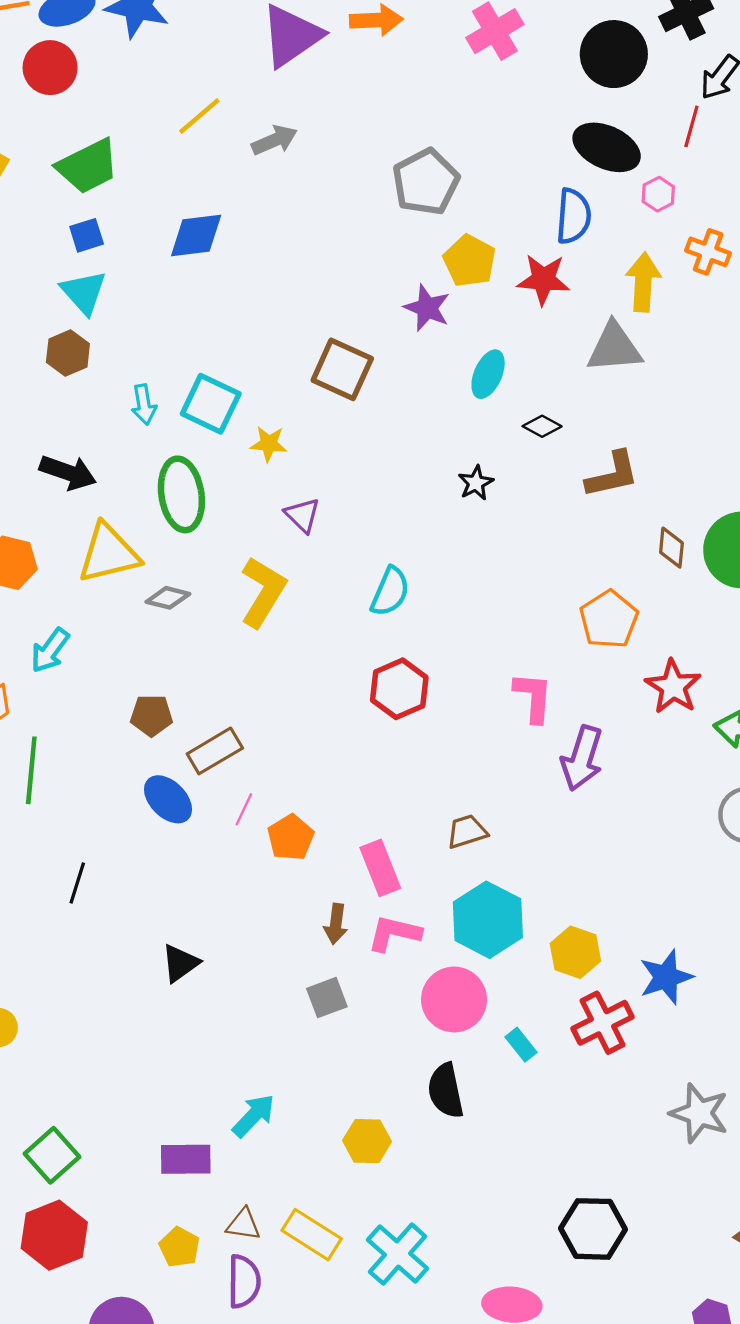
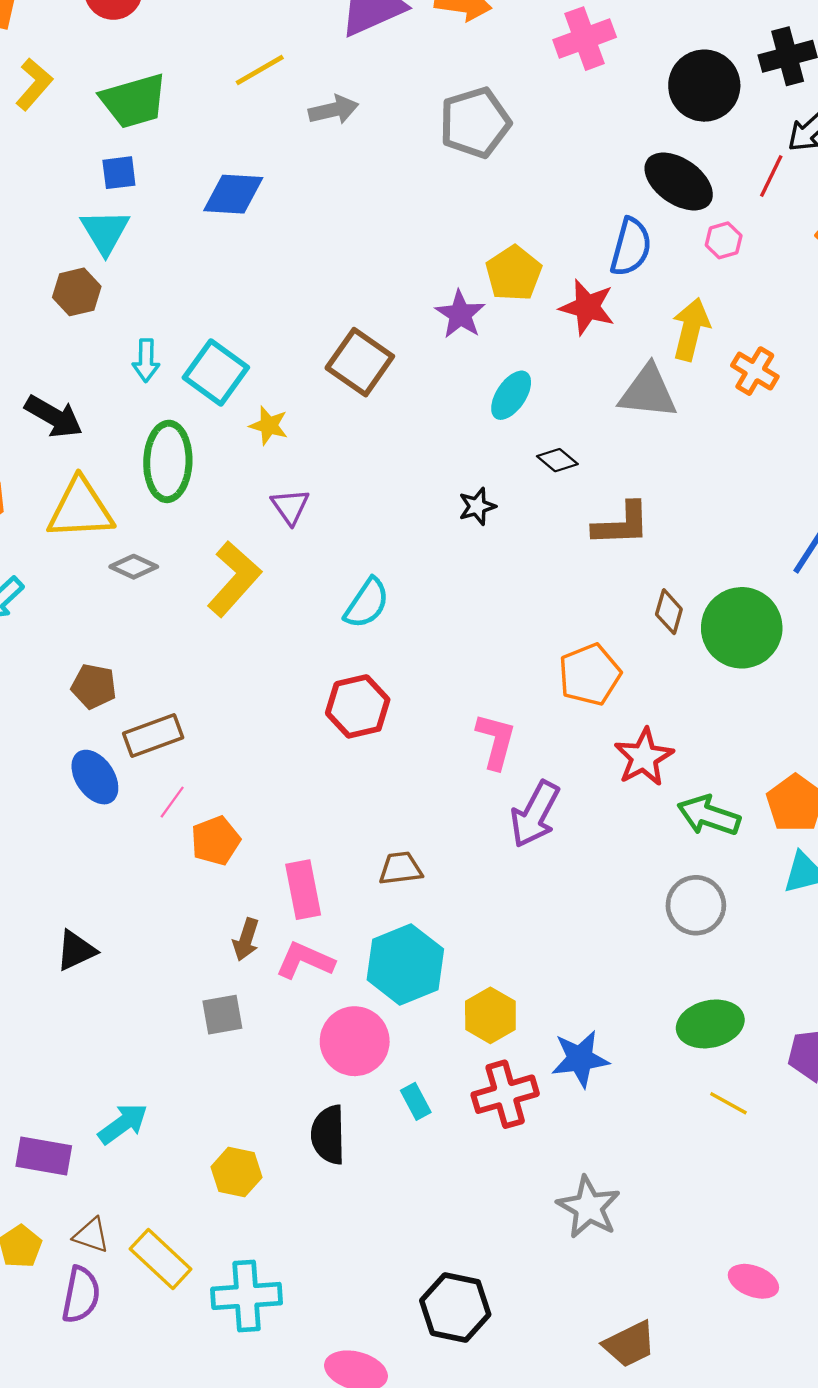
gray pentagon: (426, 182) -> (475, 123), moved
orange cross: (708, 252) -> (755, 371), moved
cyan cross: (398, 1254) -> (247, 1296), turned 34

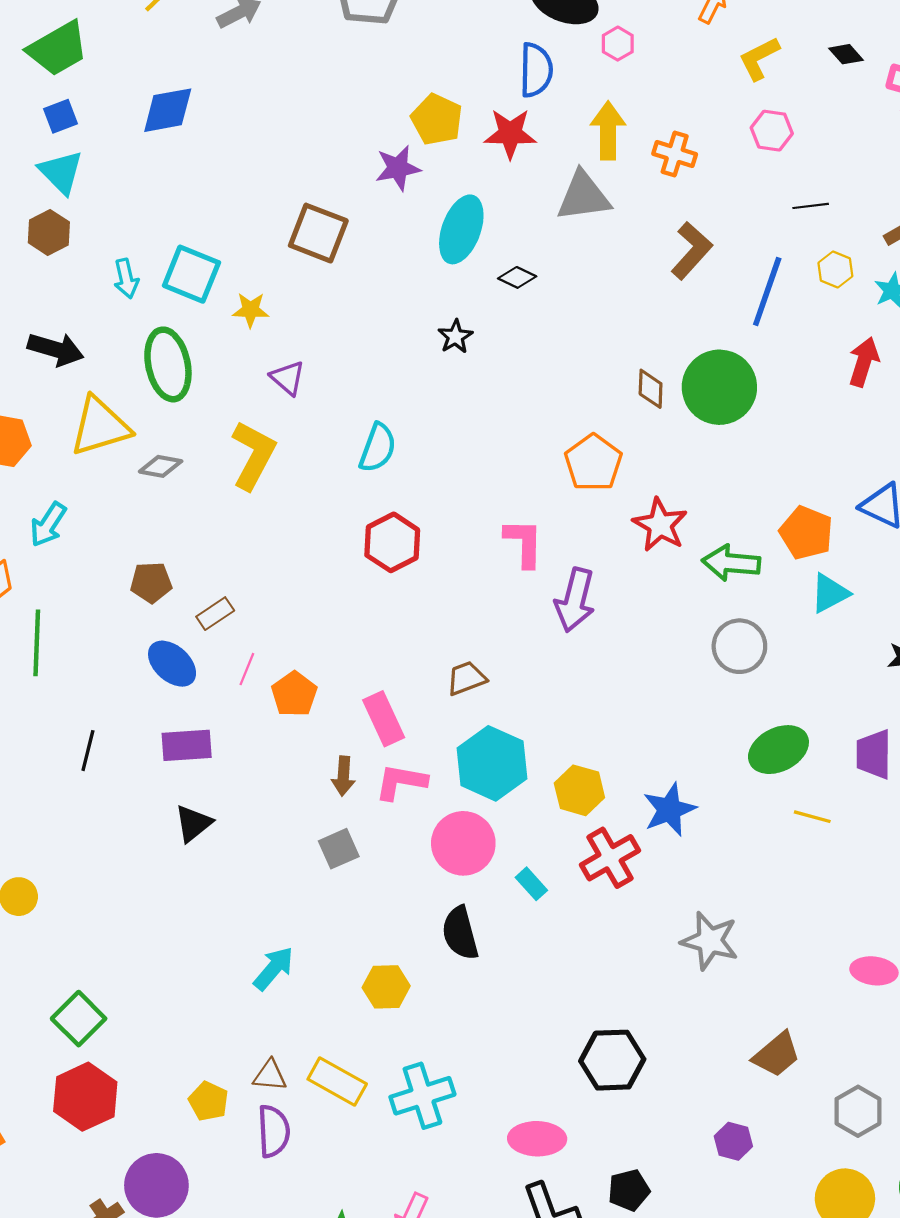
purple star: (460, 314) -> (398, 168), turned -30
cyan ellipse: (511, 395) -> (461, 229), size x1.4
brown L-shape: (621, 524) -> (692, 251), moved, turned -32
brown rectangle: (153, 736) -> (215, 614), size x0.7
purple rectangle: (44, 1156) -> (187, 745), moved

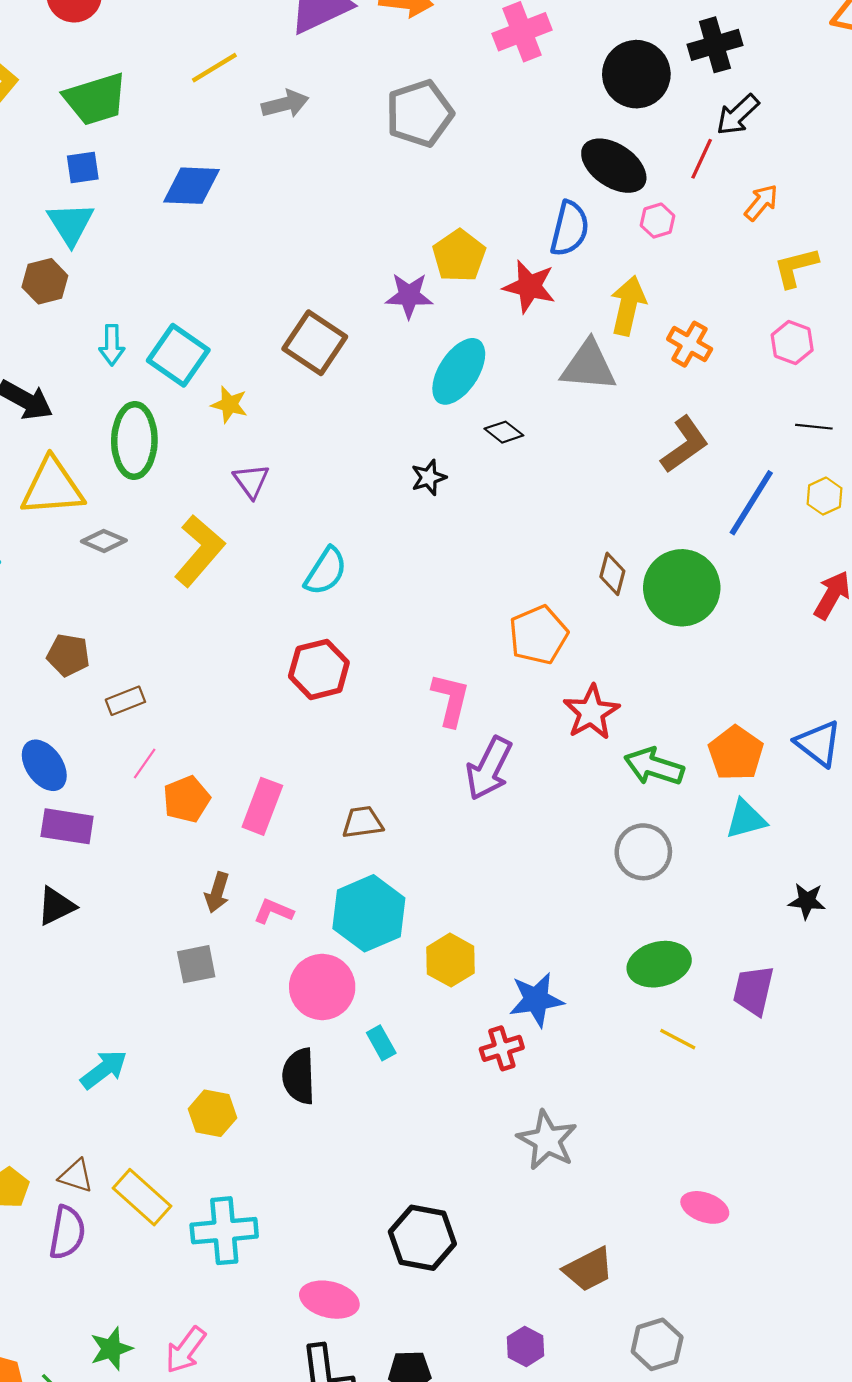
blue ellipse: (172, 664) -> (44, 765), moved
pink rectangle: (384, 719) -> (262, 806), moved, turned 33
pink L-shape: (401, 782) -> (274, 911), size x0.7
red cross: (610, 858) -> (502, 1048), moved, size x0.7

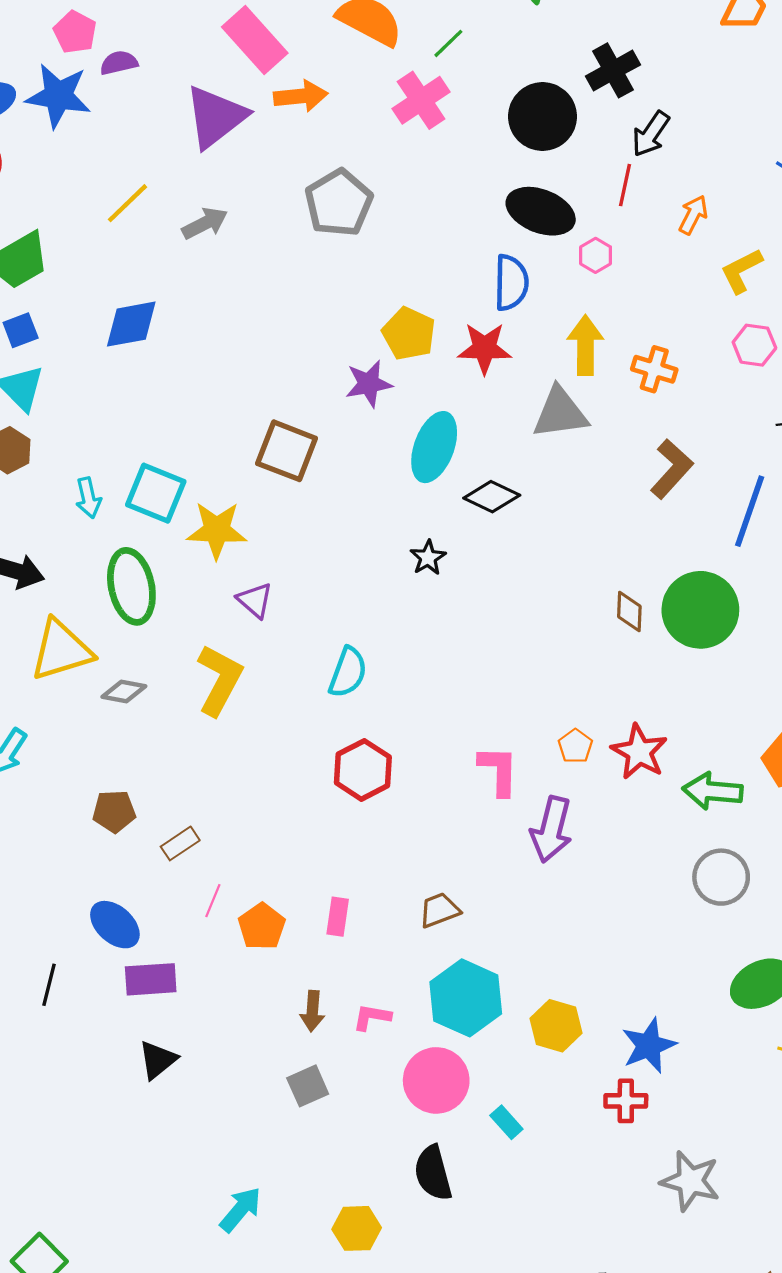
yellow star: (229, 405) -> (217, 530), size x1.6
black diamond: (504, 432) -> (492, 497), size x1.4
orange pentagon: (538, 635) -> (575, 746), moved, size x0.6
pink rectangle: (262, 806) -> (338, 917), size x0.7
red cross: (502, 1048) -> (626, 1101), turned 30

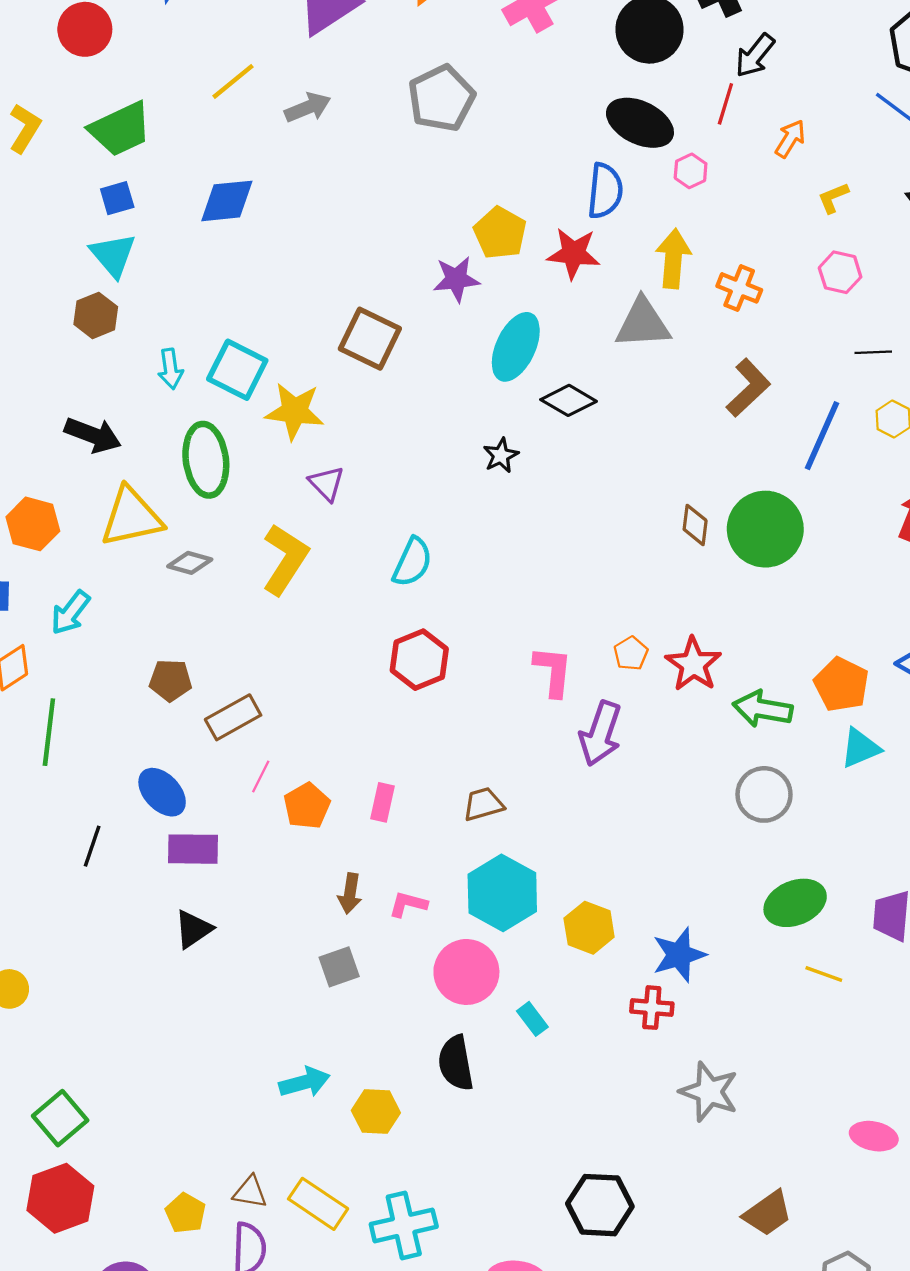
yellow L-shape: (741, 271) -> (833, 198), size x0.7
brown rectangle: (180, 843) -> (233, 717), size x1.4
cyan arrow: (240, 1210) -> (305, 1082), moved, turned 30

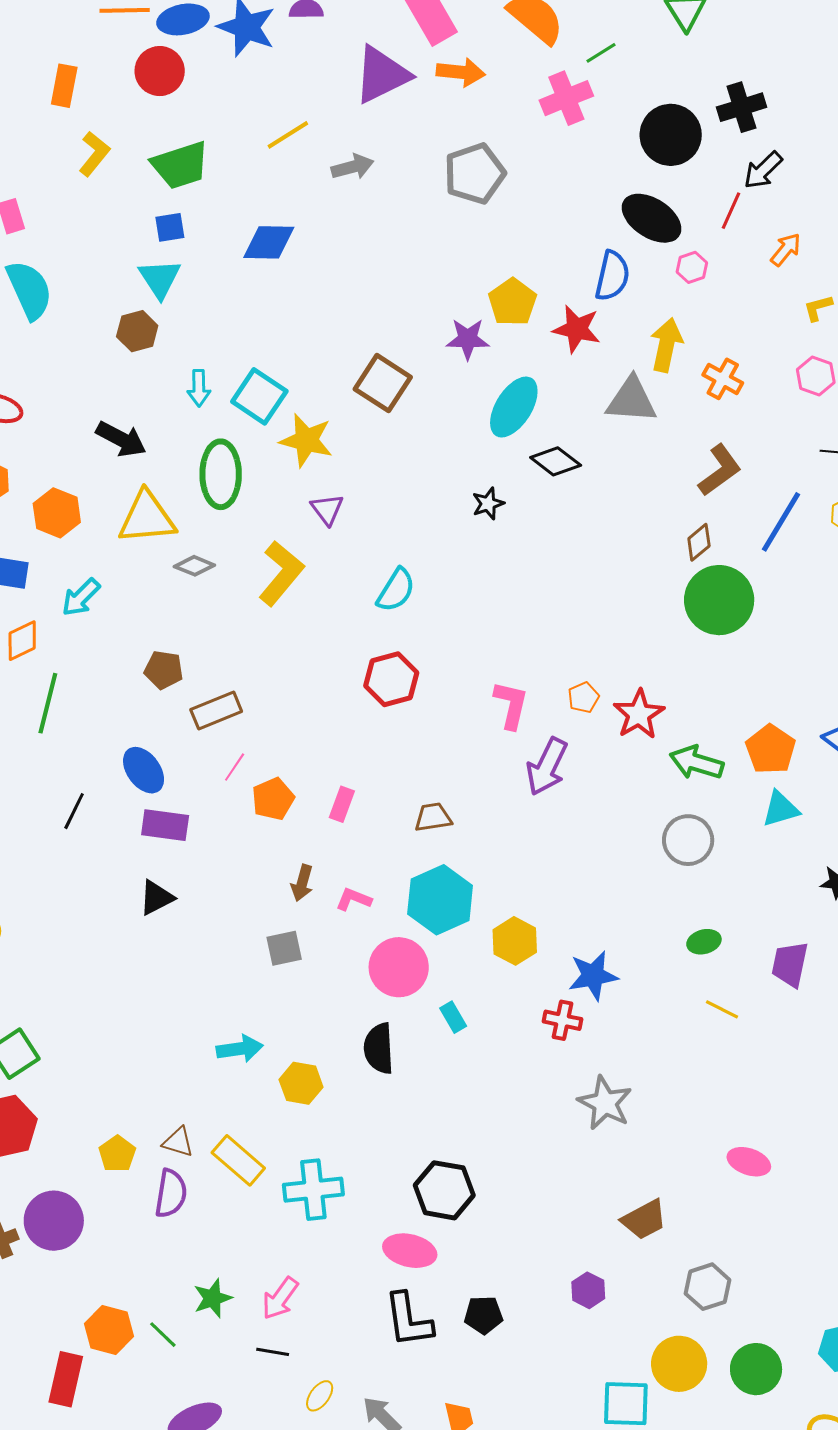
brown diamond: (695, 525) -> (699, 542), moved, turned 36
green ellipse: (795, 903) -> (704, 942), size x0.6
black hexagon: (600, 1205) -> (444, 1190), moved

